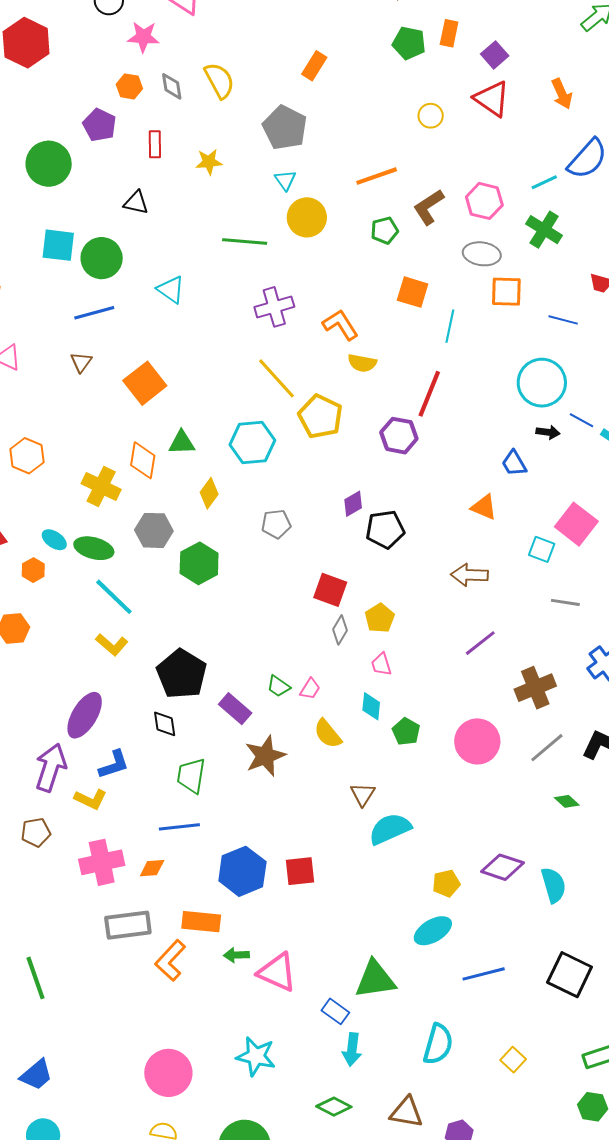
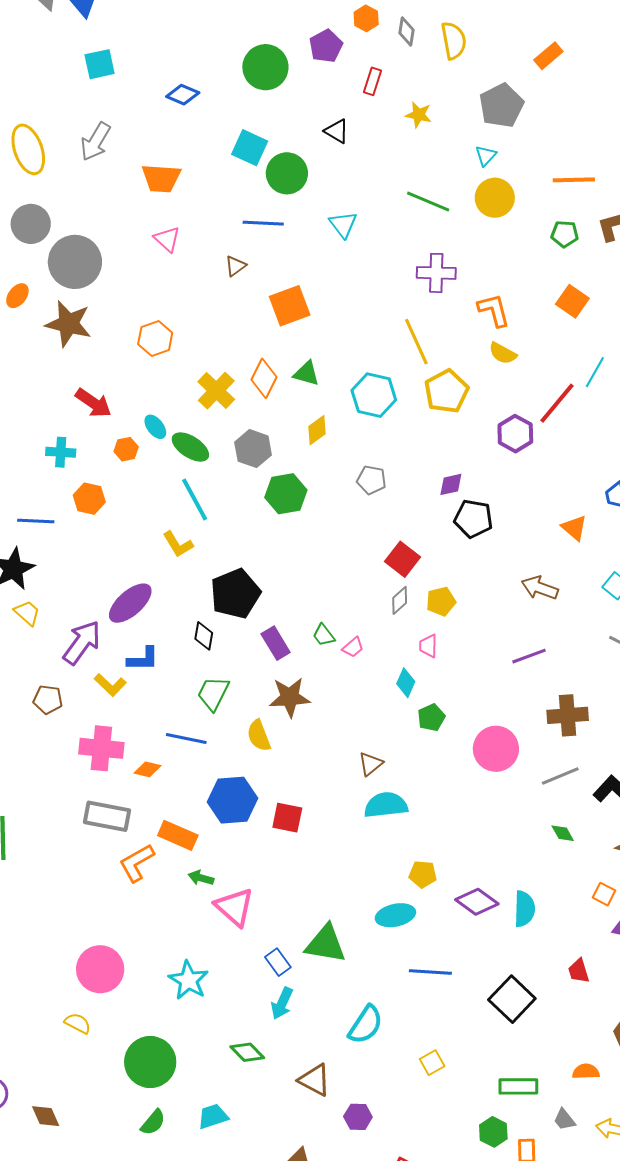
cyan line: (450, 326) -> (595, 372), moved
yellow semicircle: (328, 734) -> (259, 736), moved
purple diamond: (503, 867) -> (477, 902), moved

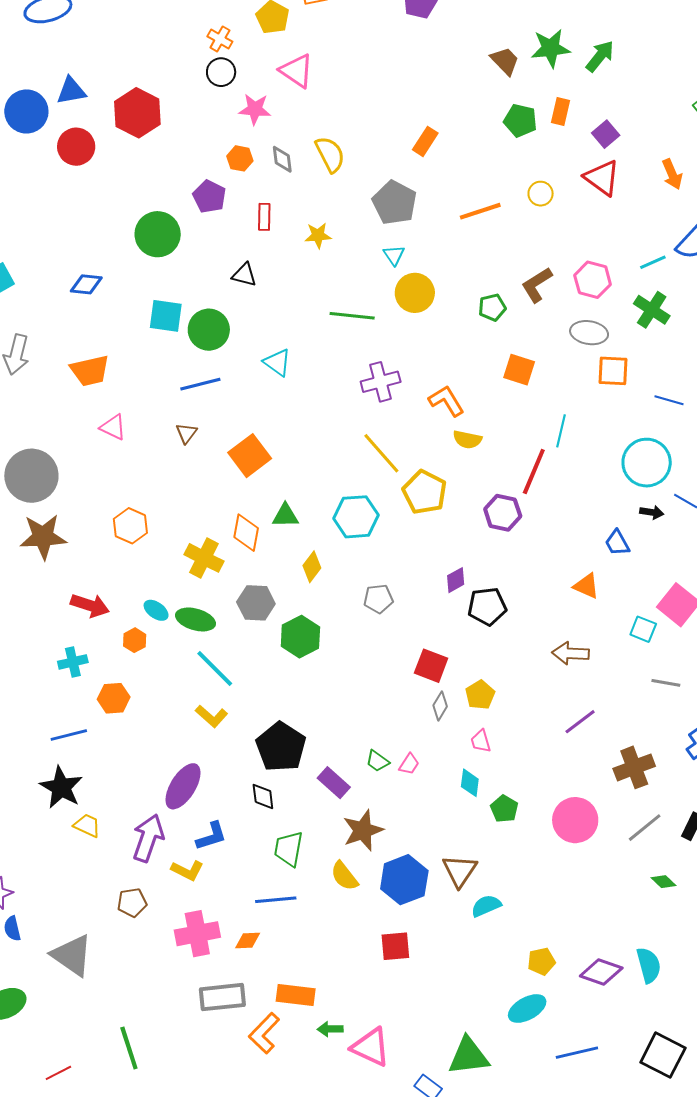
orange line: (574, 180) -> (480, 211), moved
brown triangle: (371, 764) -> (460, 871), size x1.4
blue hexagon: (233, 800) -> (404, 880), moved
cyan semicircle: (386, 805) -> (486, 906), size x0.7

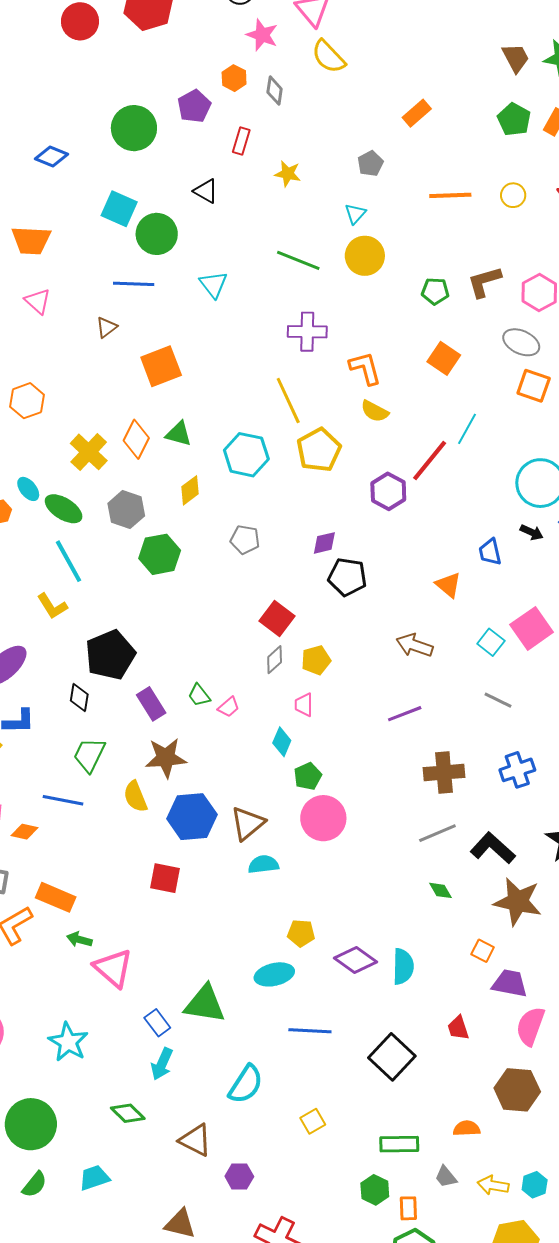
yellow semicircle: (330, 154) -> (329, 57), moved, turned 147
gray pentagon: (395, 203) -> (370, 163), size x0.6
pink circle: (575, 820) -> (323, 818), moved

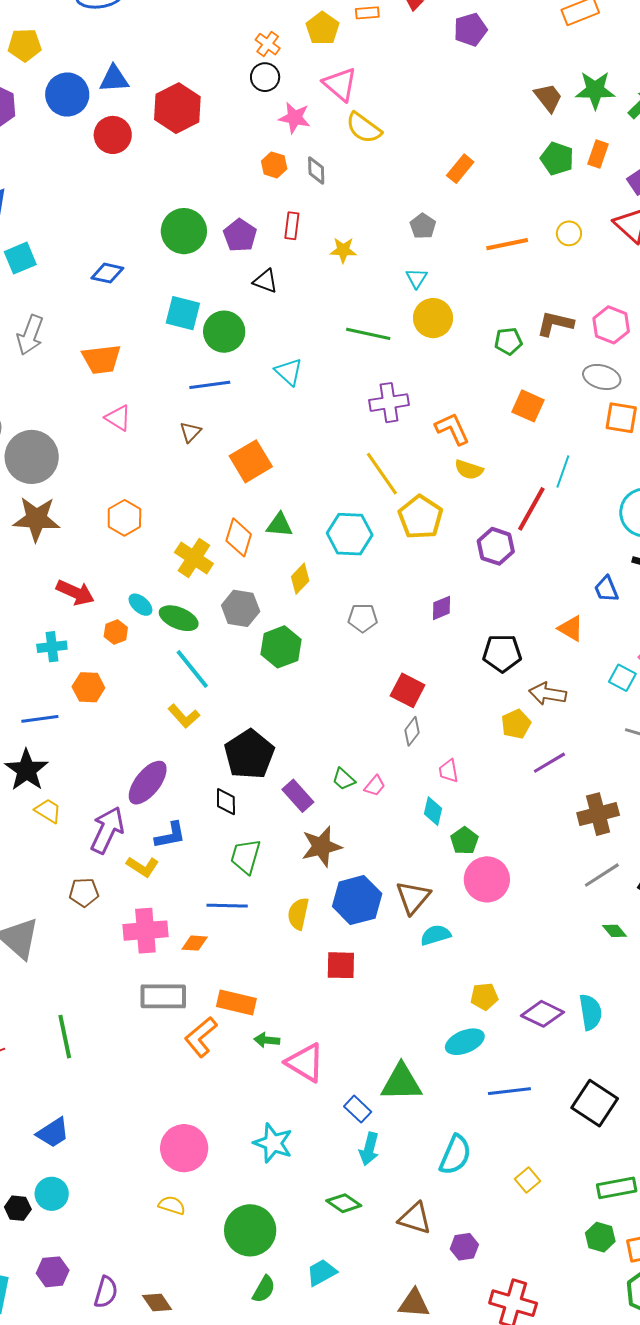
purple pentagon: (194, 106) -> (240, 235), moved
brown L-shape: (484, 282) -> (555, 324), turned 39
black pentagon: (347, 577) -> (502, 653), moved
yellow pentagon: (316, 660) -> (516, 724), moved
yellow semicircle: (135, 797) -> (298, 914), moved, turned 44

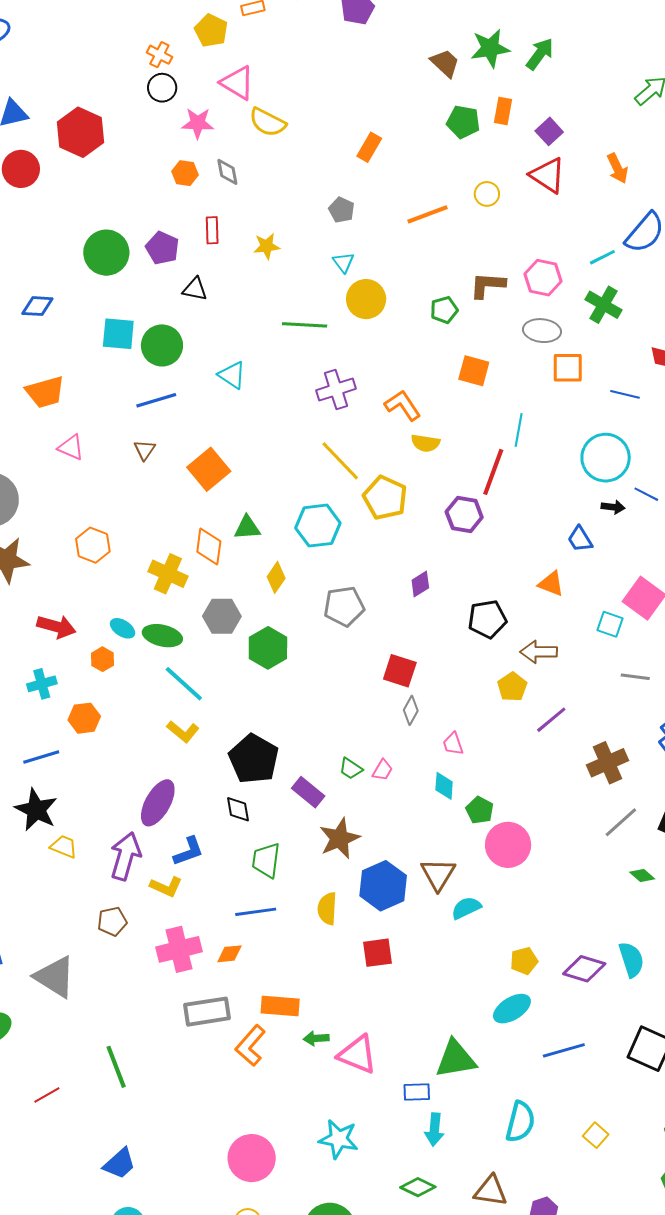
gray pentagon: (363, 618) -> (344, 606), size x1.4
blue rectangle: (358, 1109) -> (417, 1092), turned -36

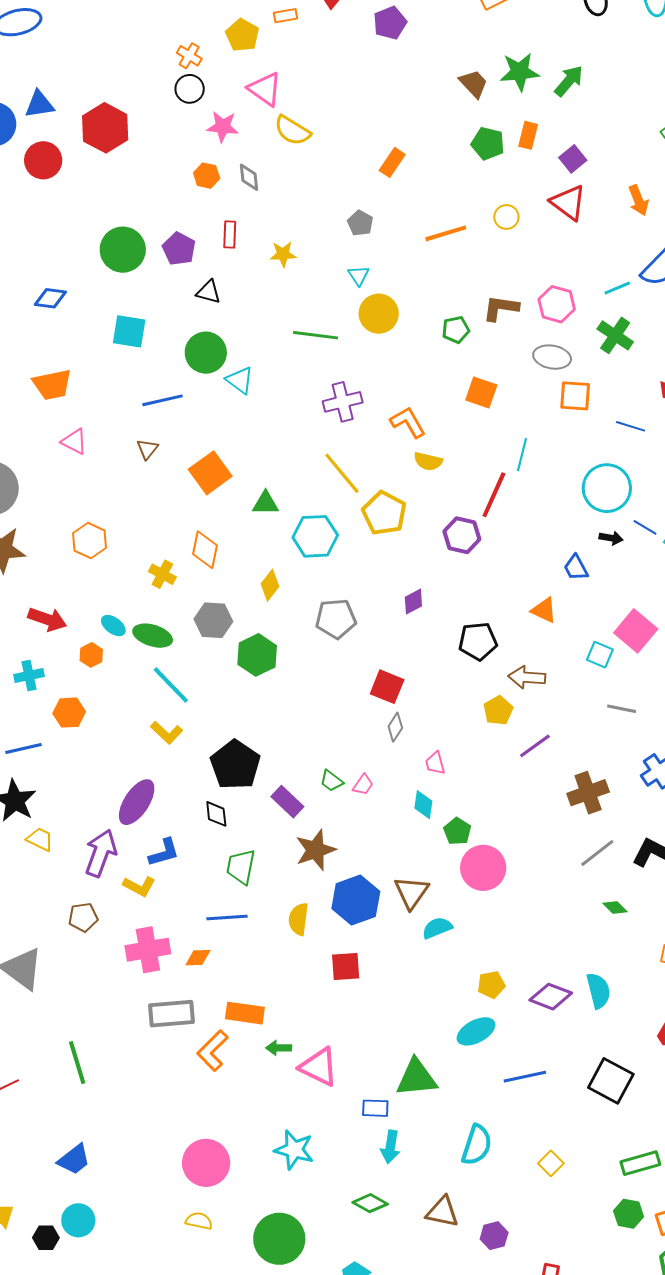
green circle: (162, 345) -> (206, 353), moved
green triangle: (247, 528) -> (266, 503), moved
yellow cross: (168, 574) -> (162, 574), size x0.7

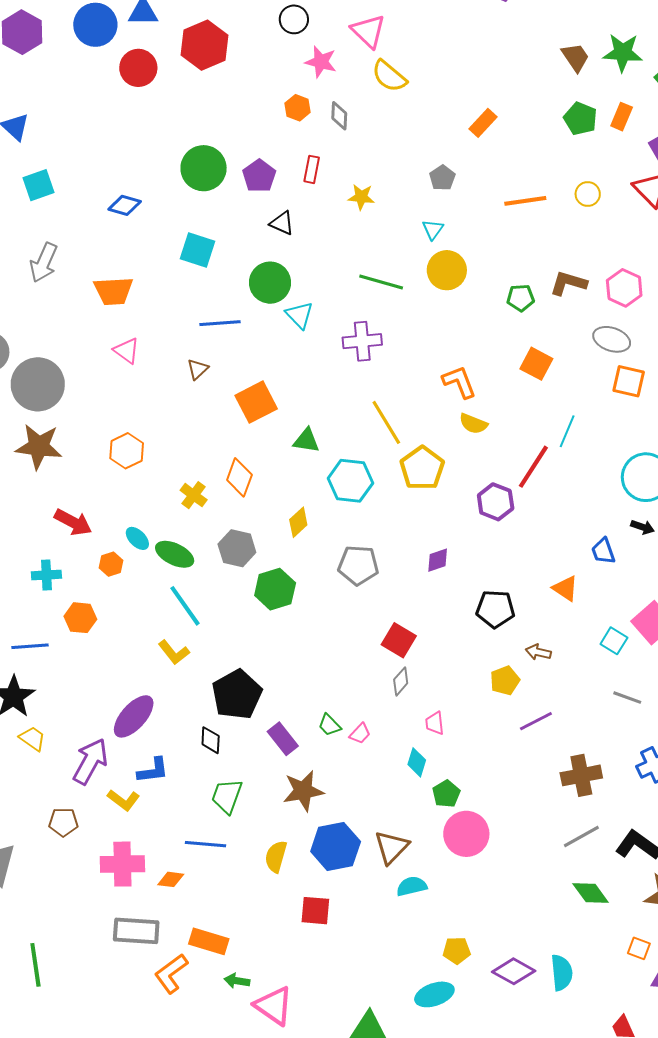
purple cross: (343, 402) -> (362, 341), moved
brown arrow: (527, 677) -> (538, 652), size x0.7
green diamond: (615, 907) -> (591, 893), size x1.5

